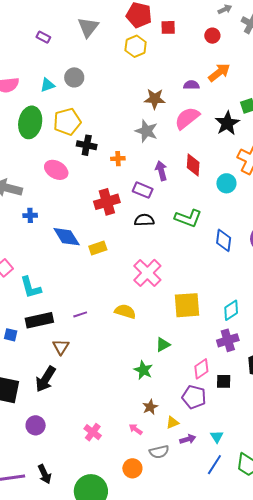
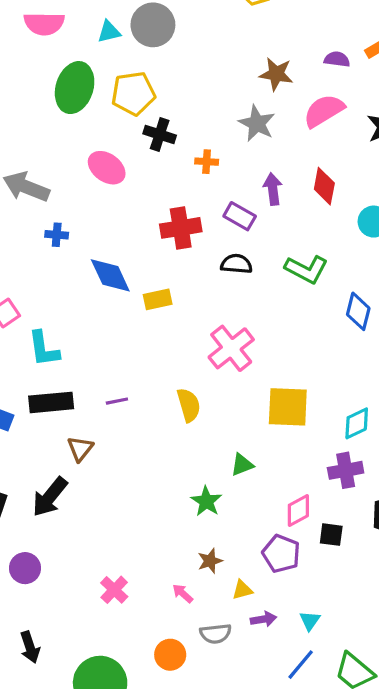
gray circle: (74, 77) -> (153, 25), size x1.4
yellow semicircle: (125, 311) -> (189, 405), turned 50

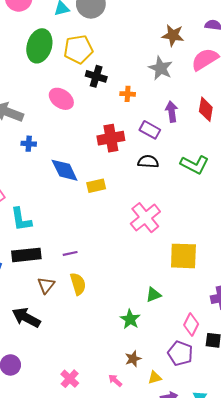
yellow semicircle: (189, 405) -> (78, 284), moved
black arrow: (50, 497) -> (26, 318), turned 80
pink diamond: (298, 510) -> (191, 325), turned -35

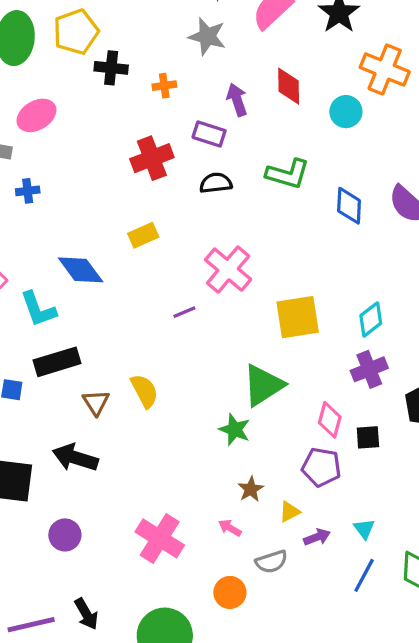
pink ellipse: (61, 99) -> (36, 115), moved, turned -55
blue diamond: (65, 170) -> (81, 270), moved
purple line: (70, 253) -> (184, 312), moved
green triangle: (153, 295) -> (263, 385), size x1.8
pink cross: (70, 379) -> (160, 538), size x1.6

